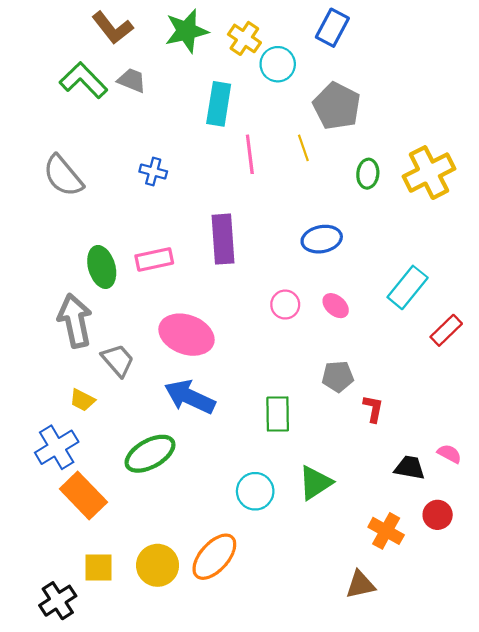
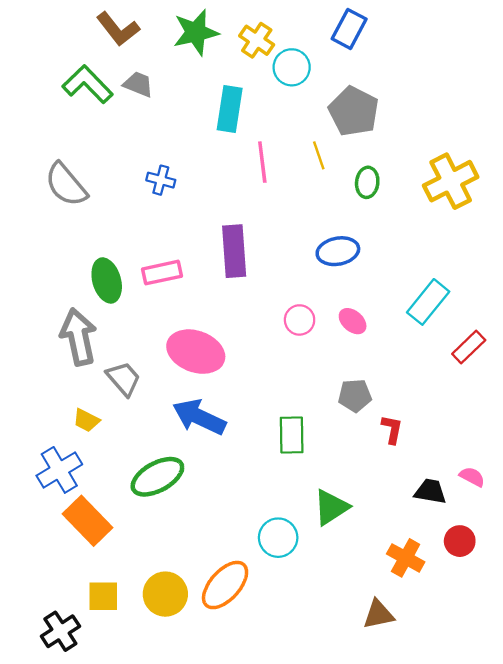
green ellipse: (368, 174) -> (367, 182), moved
cyan circle: (255, 491) -> (278, 538), moved

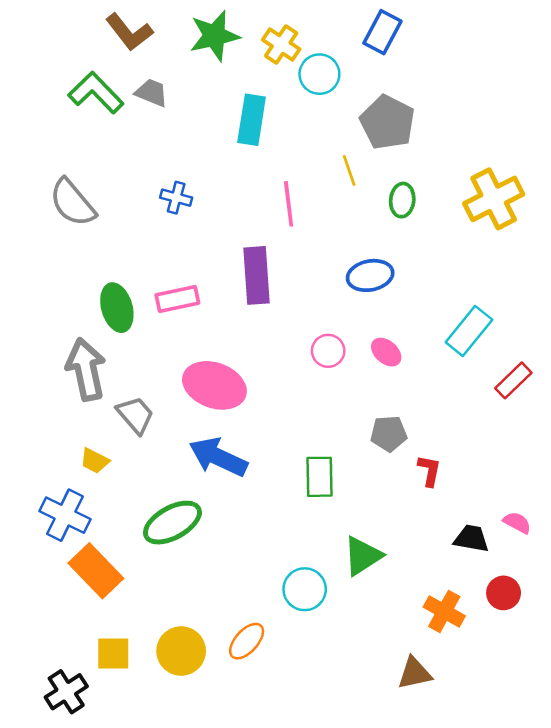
pink line: (262, 162) -> (289, 204), moved
blue cross: (59, 470) -> (65, 515), turned -33
orange ellipse: (225, 585) -> (247, 641), size x0.7

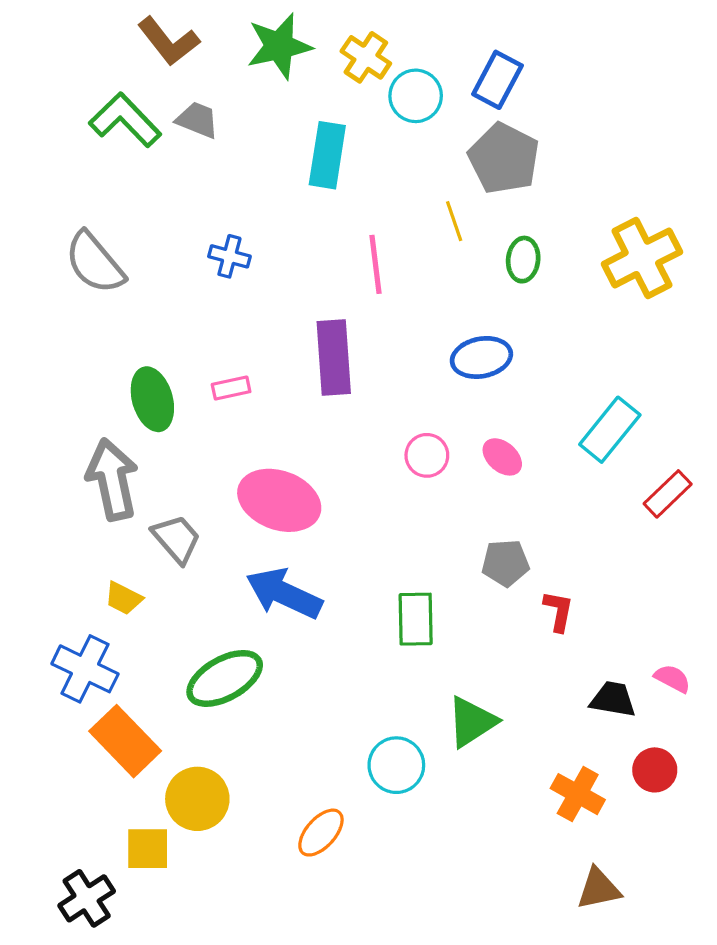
blue rectangle: (382, 32) -> (497, 80), moved
pink rectangle: (177, 299) -> (231, 388), size x0.7
yellow circle: (181, 651) -> (197, 799), moved
brown triangle: (415, 673) -> (599, 889), moved

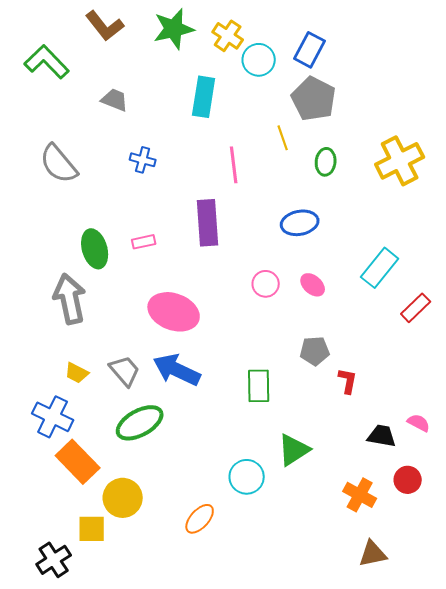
green L-shape: (125, 120) -> (47, 62), moved
gray trapezoid: (197, 120) -> (115, 100), moved
gray trapezoid: (176, 539) -> (125, 371), moved

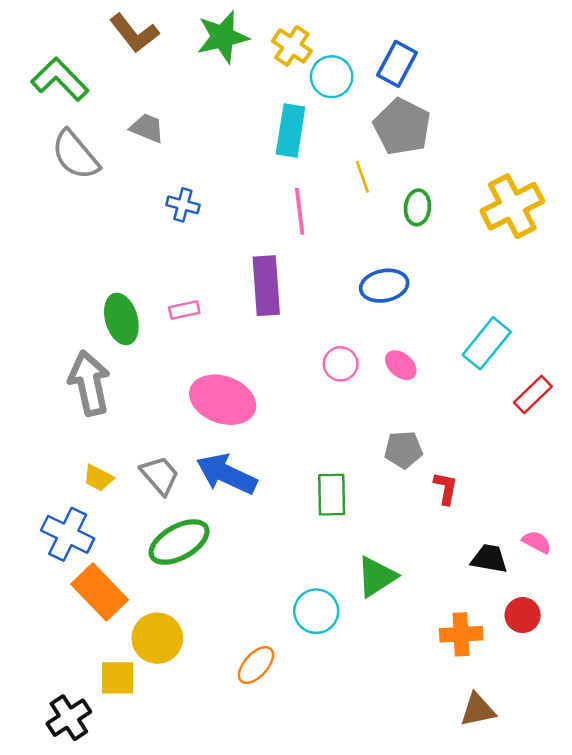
cyan rectangle: (204, 97) -> (291, 131), moved
gray semicircle: (59, 164) -> (75, 155), moved
orange cross: (360, 495) -> (461, 634), turned -32

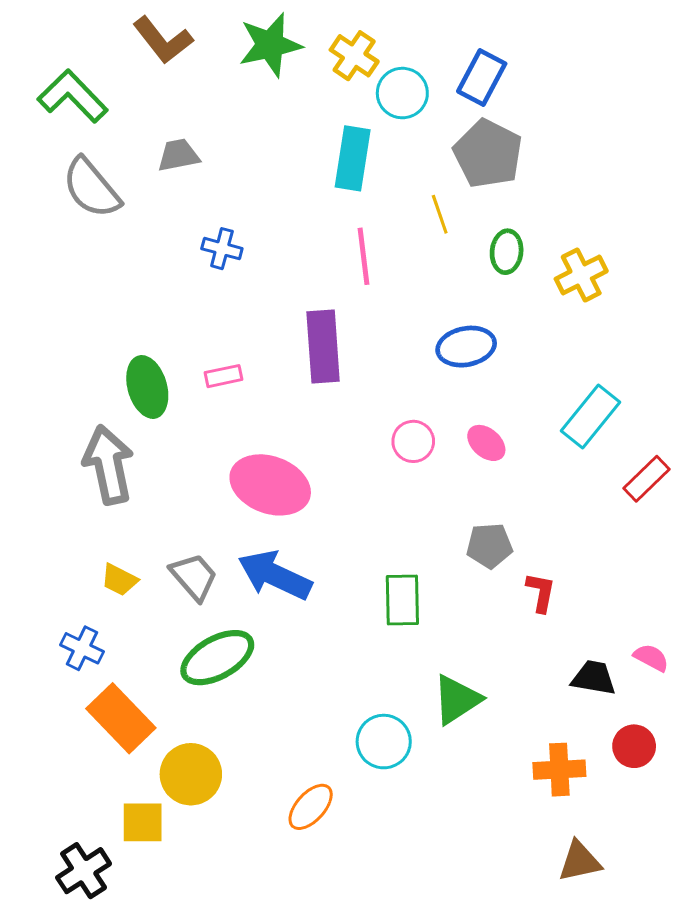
gray trapezoid: (147, 128) -> (178, 155), turned -33
yellow cross: (512, 206) -> (581, 275), moved, size x0.7
blue cross: (68, 534) -> (82, 648), size x0.7

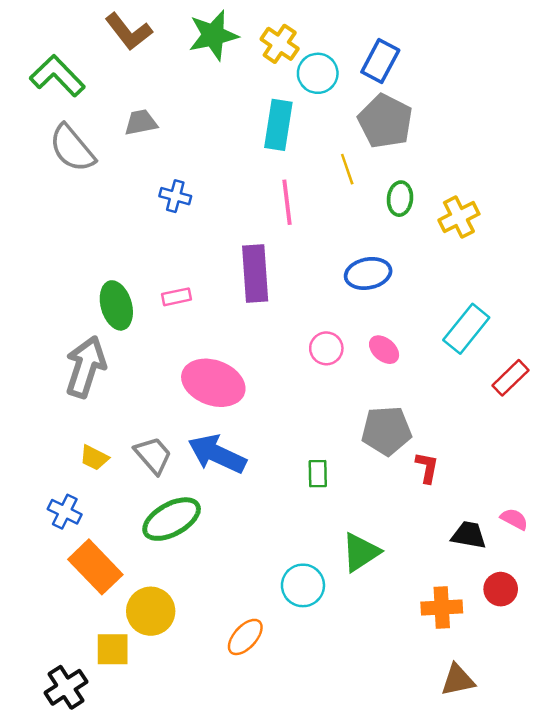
gray arrow: (108, 465) -> (86, 367), turned 30
gray pentagon: (489, 546) -> (386, 431), size x1.4
green rectangle: (402, 600) -> (318, 474), size x0.7

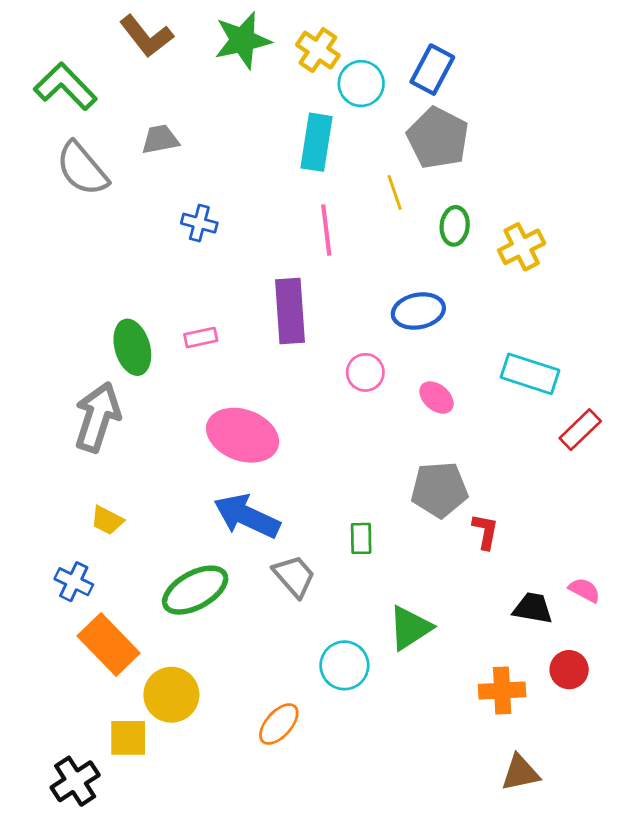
cyan rectangle: (466, 329) -> (530, 374), turned 69
pink circle: (326, 348) -> (365, 372), moved
gray trapezoid: (153, 455) -> (294, 576), moved

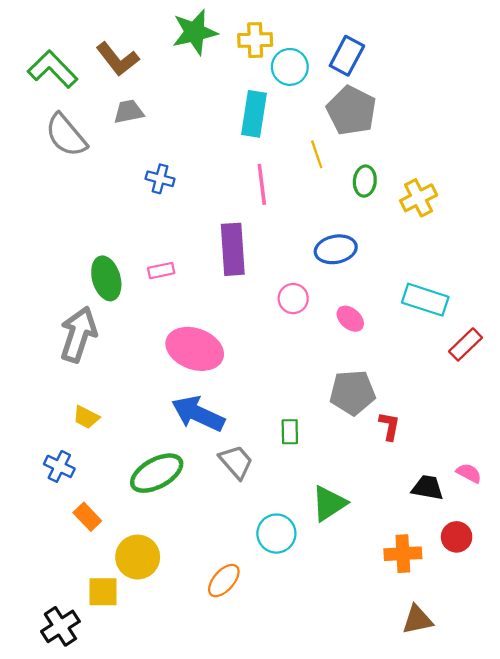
brown L-shape: (146, 36) -> (117, 59), moved
yellow cross: (318, 50) -> (255, 40), turned -36
orange rectangle: (109, 644) -> (87, 517), size x0.6

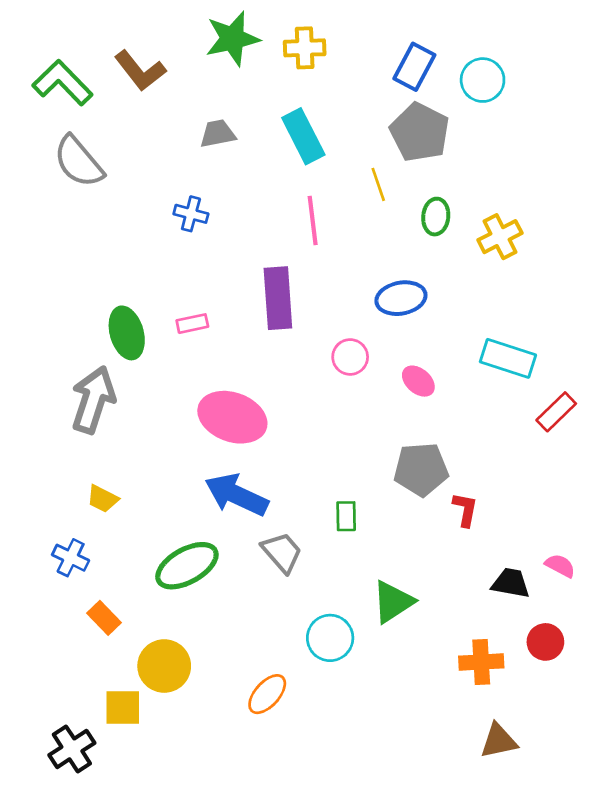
cyan circle: (290, 67) -> (483, 80), moved
gray trapezoid: (129, 112) -> (218, 134), moved
cyan rectangle: (254, 114) -> (303, 136), turned -36

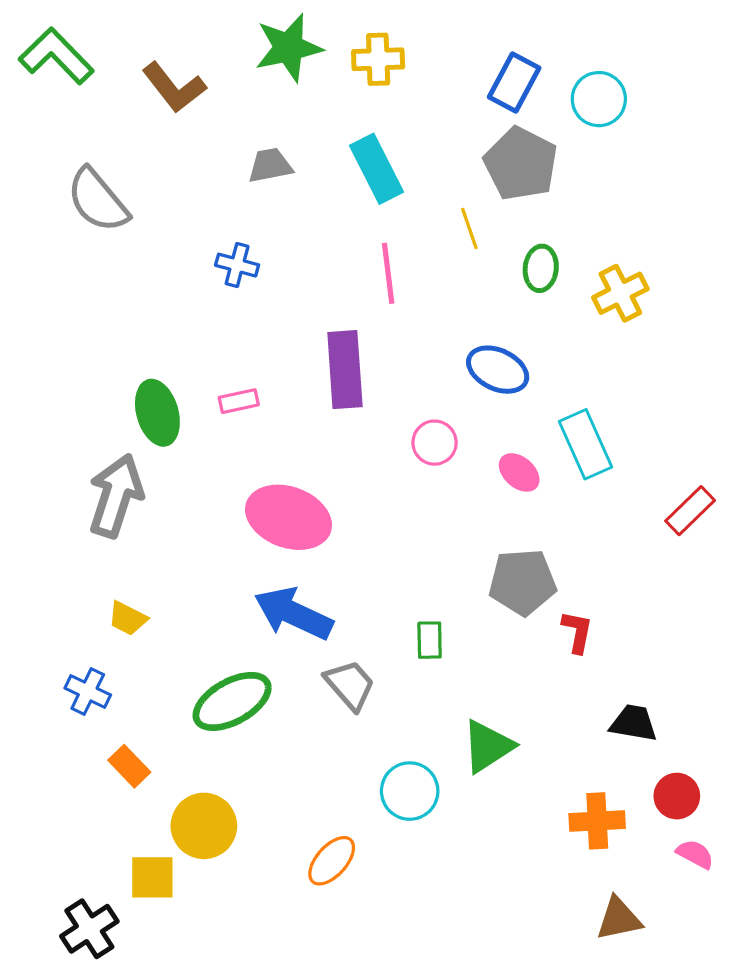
green L-shape: (62, 83) -> (56, 56), moved
blue ellipse: (401, 298) -> (498, 370), turned 36
cyan rectangle: (508, 358) -> (586, 444), moved, turned 48
pink semicircle: (560, 566) -> (695, 854), moved

